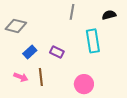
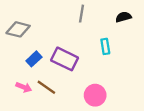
cyan rectangle: (93, 41) -> (105, 46), size x0.6
purple rectangle: (57, 52) -> (65, 59), size x1.6
brown line: (41, 77) -> (46, 87), turned -48

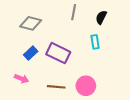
black semicircle: (123, 17) -> (101, 17), moved, turned -48
gray diamond: (18, 29) -> (31, 23), moved
brown line: (46, 87) -> (56, 87), moved, turned -30

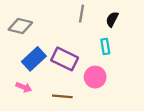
gray diamond: (31, 23) -> (20, 26), moved
blue rectangle: (31, 53) -> (34, 59), size x1.5
pink circle: (86, 86) -> (95, 77), moved

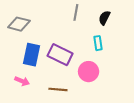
blue rectangle: (34, 59) -> (32, 55), turned -35

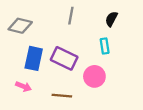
gray line: (76, 12) -> (71, 16), moved

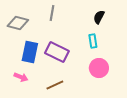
gray line: (71, 16) -> (52, 13), moved
pink circle: (94, 76) -> (99, 68), moved
brown line: (62, 96) -> (55, 85), turned -30

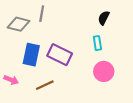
gray line: (52, 13) -> (42, 14), moved
pink arrow: (21, 77) -> (11, 80), moved
brown line: (55, 85) -> (45, 85), moved

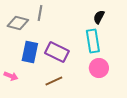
cyan rectangle: (97, 43) -> (93, 41), size x1.6
brown line: (45, 85) -> (54, 81), moved

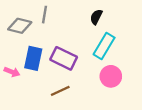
black semicircle: (99, 17) -> (96, 17), moved
cyan rectangle: (93, 41) -> (104, 46), turned 40
pink arrow: (11, 76) -> (12, 72), moved

